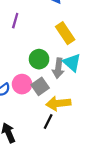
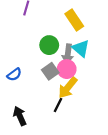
pink circle: (22, 84) -> (67, 69), moved
yellow arrow: (58, 103) -> (68, 88), turned -45

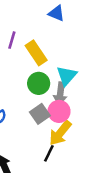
yellow rectangle: (74, 20) -> (36, 53), moved
cyan triangle: (81, 48) -> (67, 76), moved, turned 30

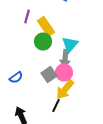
green circle: (39, 83) -> (43, 42), moved

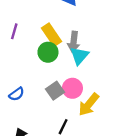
purple line: (27, 16) -> (14, 31), moved
gray arrow: (65, 58) -> (74, 42), moved
yellow arrow: (65, 90) -> (89, 105), moved

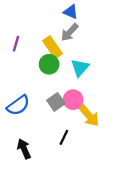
gray arrow: (74, 42) -> (70, 32), moved, turned 36
blue semicircle: (17, 94) -> (18, 105), size x1.5
yellow arrow: (89, 105) -> (89, 116), turned -80

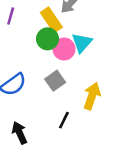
pink circle: (73, 100) -> (64, 49), moved
yellow arrow: (89, 116) -> (92, 96), turned -120

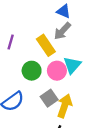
green circle: (47, 39) -> (32, 71), moved
yellow arrow: (92, 96) -> (65, 106), moved

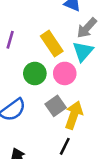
gray arrow: (62, 31) -> (87, 28), moved
cyan triangle: (72, 65) -> (83, 51), moved

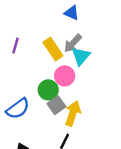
gray arrow: (87, 28) -> (73, 43), moved
green circle: (35, 73) -> (48, 90), moved

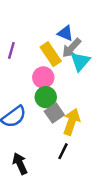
blue triangle: (72, 13) -> (65, 33), moved
pink circle: (65, 76) -> (43, 77), moved

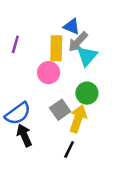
yellow rectangle: (51, 54) -> (56, 48), turned 35
green circle: (46, 97) -> (87, 93), moved
black arrow: (20, 164) -> (24, 135), moved

